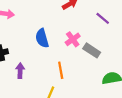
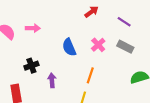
gray rectangle: (92, 50) -> (125, 47), moved
orange line: (61, 70) -> (90, 75), turned 35

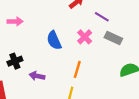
purple line: (124, 22) -> (102, 17), moved
purple arrow: (52, 80) -> (37, 76), turned -72

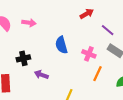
pink cross: (85, 37) -> (89, 54), moved, turned -32
orange line: (77, 69) -> (98, 74), moved

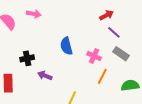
red arrow: (87, 14) -> (106, 15), moved
pink arrow: (29, 23) -> (34, 14), moved

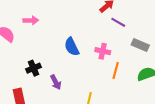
gray rectangle: (121, 54) -> (140, 45), moved
purple arrow: (45, 76) -> (56, 82), turned -128

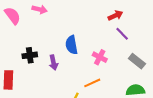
orange line: (116, 71) -> (92, 83), moved, turned 35
purple arrow: (56, 82) -> (53, 62), moved

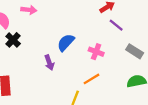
blue semicircle: (72, 45) -> (66, 42), turned 60
black cross: (30, 55) -> (13, 40), moved, turned -32

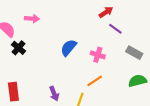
purple arrow: (49, 63) -> (54, 94), moved

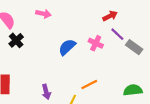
pink arrow: (32, 19) -> (43, 14), moved
gray rectangle: (134, 53) -> (134, 47), moved
pink cross: (98, 55) -> (96, 43), moved

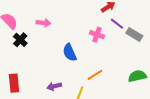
pink arrow: (43, 14) -> (43, 23), moved
blue semicircle: (67, 47) -> (70, 53), moved, turned -66
purple arrow: (46, 92) -> (54, 86), turned 96

